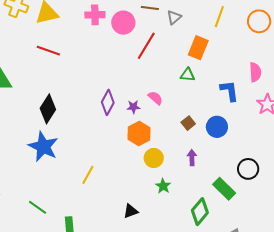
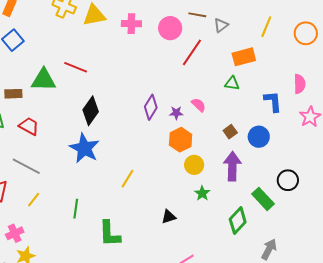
pink cross: (95, 15) -> (131, 24), moved
orange rectangle: (198, 48) -> (244, 57), turned 50
red line: (48, 51) -> (76, 67), moved
purple arrow: (192, 158) -> (232, 166), size x1.8
green line: (38, 207) -> (76, 209), turned 60

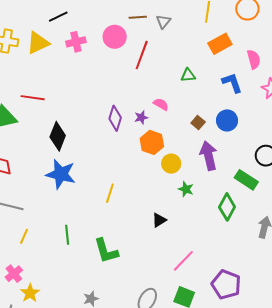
orange rectangle: (244, 57) -> (220, 44), moved

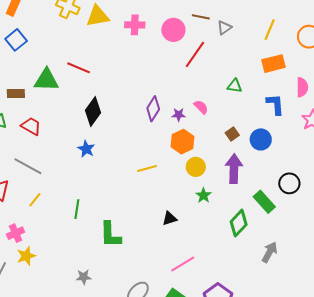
blue star: (61, 174) -> (86, 149), size x0.6
yellow line: (110, 193) -> (147, 168), moved, turned 42

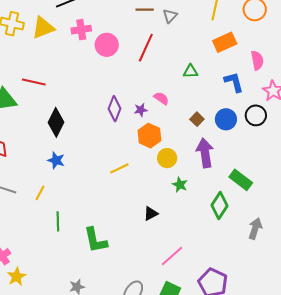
pink circle: (173, 30) -> (107, 45), moved
black circle: (289, 183) -> (256, 115), moved
yellow line: (35, 200) -> (40, 193), moved

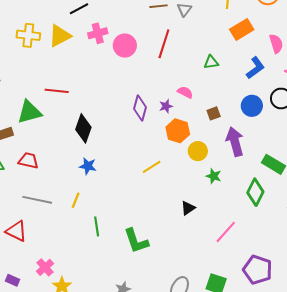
blue L-shape: (234, 82) -> (255, 68), turned 75
brown square: (197, 119) -> (214, 113), moved, turned 32
pink line: (172, 256) -> (226, 232), moved

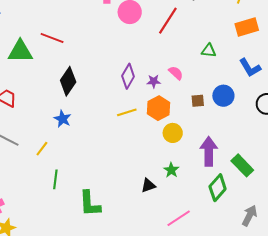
blue L-shape: (255, 68) -> (250, 68), turned 80
blue circle: (252, 106) -> (223, 96), moved
purple arrow: (235, 142) -> (209, 151), moved
yellow line: (152, 167) -> (127, 112), moved
green star: (214, 176) -> (171, 170), moved

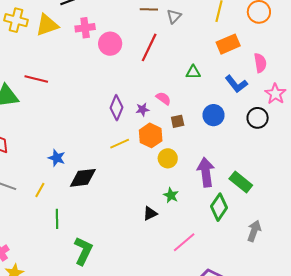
black diamond: (68, 81) -> (83, 178), moved, turned 56
brown square: (198, 101) -> (178, 121), moved
green L-shape: (90, 204) -> (83, 251), moved, turned -144

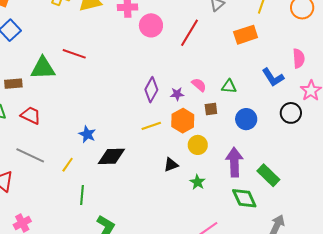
orange rectangle: (228, 44) -> (246, 35), moved
green triangle: (193, 72) -> (229, 86), moved
blue circle: (214, 115) -> (246, 119), moved
green diamond: (219, 207) -> (244, 198), turned -64
black triangle: (150, 213) -> (171, 165), moved

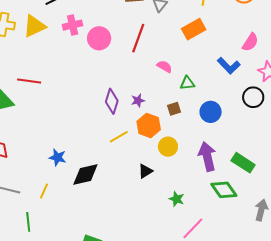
pink semicircle: (299, 58) -> (250, 42), turned 48
pink semicircle: (199, 85) -> (164, 67), moved
green star: (198, 182) -> (177, 199), moved
green line: (82, 195) -> (28, 222), moved

